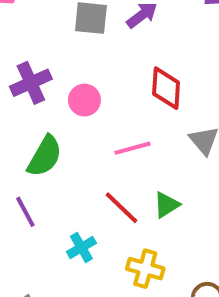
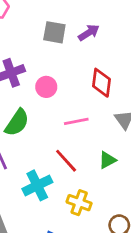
green triangle: (166, 205) -> (107, 160), moved
cyan cross: (81, 247) -> (37, 185), size x1.5

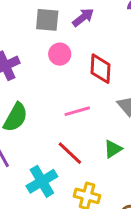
pink circle: (46, 87) -> (60, 54), moved

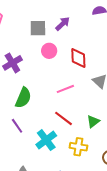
green triangle: (113, 149) -> (93, 121), moved

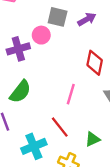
pink circle: (49, 51) -> (41, 35), moved
pink line: (65, 89) -> (71, 94), turned -66

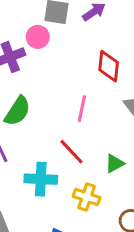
cyan cross: (34, 146) -> (41, 179), turned 30

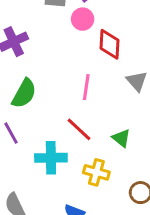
pink circle: (38, 37) -> (83, 19), moved
green triangle: (115, 163) -> (121, 138), turned -48

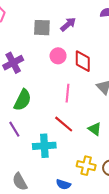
pink circle: (83, 19) -> (58, 56), moved
yellow cross: (96, 172) -> (86, 166), moved

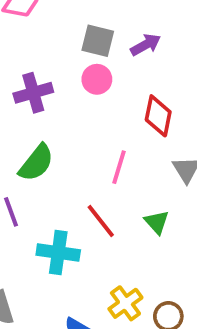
pink circle: (58, 56) -> (97, 79), moved
green triangle: (95, 129) -> (157, 222), moved
yellow cross: (86, 166) -> (125, 303), turned 30

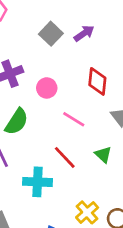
gray square: (98, 41) -> (51, 34), turned 35
pink circle: (97, 79) -> (47, 88), moved
pink line: (119, 167) -> (74, 119), turned -70

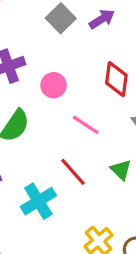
cyan cross: (37, 182) -> (38, 201), turned -36

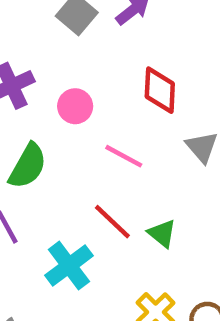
green triangle: (121, 170) -> (162, 233), moved

